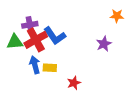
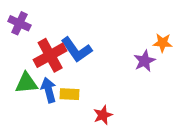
orange star: (117, 16) -> (163, 43), moved
purple cross: (30, 25) -> (19, 23), moved, turned 35
green triangle: (15, 42) -> (26, 83), moved

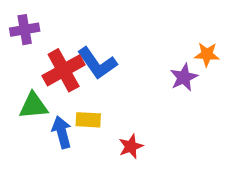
purple cross: (19, 23) -> (25, 30), turned -35
blue arrow: (49, 90) -> (62, 132), moved

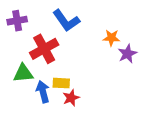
orange star: (207, 54) -> (111, 38), moved
blue L-shape: (97, 63) -> (66, 21), moved
red star: (131, 146) -> (71, 98), moved

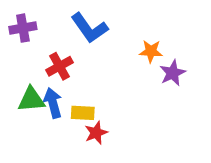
red cross: (44, 49) -> (59, 66), size x0.7
blue arrow: (43, 92) -> (53, 103), moved

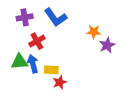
purple cross: (23, 28) -> (25, 17), moved

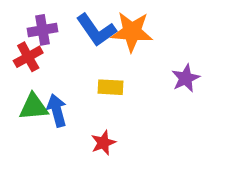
orange star: (94, 32) -> (132, 32), moved, size x1.6
red cross: (37, 41) -> (28, 57), moved
yellow rectangle: (51, 70) -> (110, 87), moved

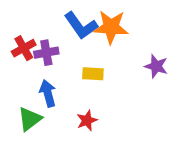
purple cross: (42, 30) -> (46, 53), moved
purple star: (186, 78) -> (156, 66), turned -30
green triangle: (34, 107) -> (30, 119), moved, turned -32

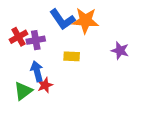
red star: (87, 120) -> (45, 85), moved

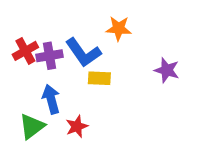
blue L-shape: (62, 19) -> (83, 53), moved
orange star: (85, 21) -> (119, 28), size x0.7
red star: (45, 85) -> (77, 126), moved

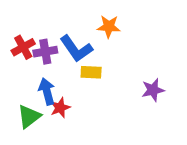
purple star: (167, 70) -> (153, 90), moved, turned -30
red star: (77, 126) -> (60, 108), moved

